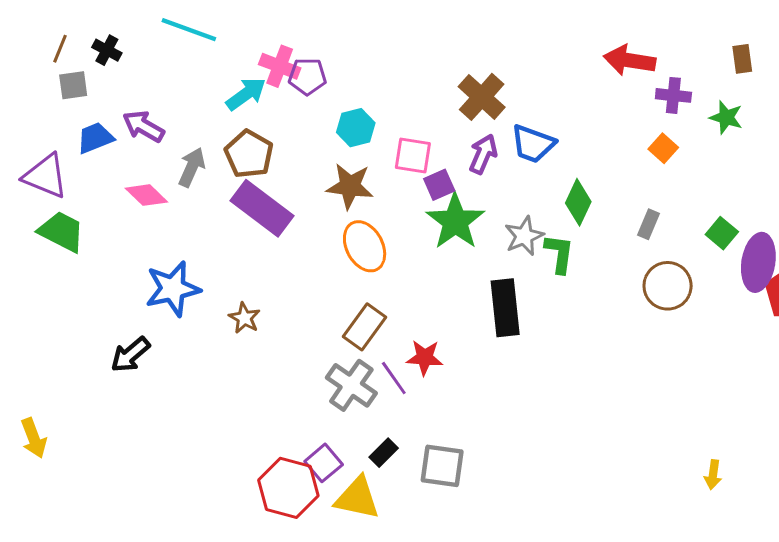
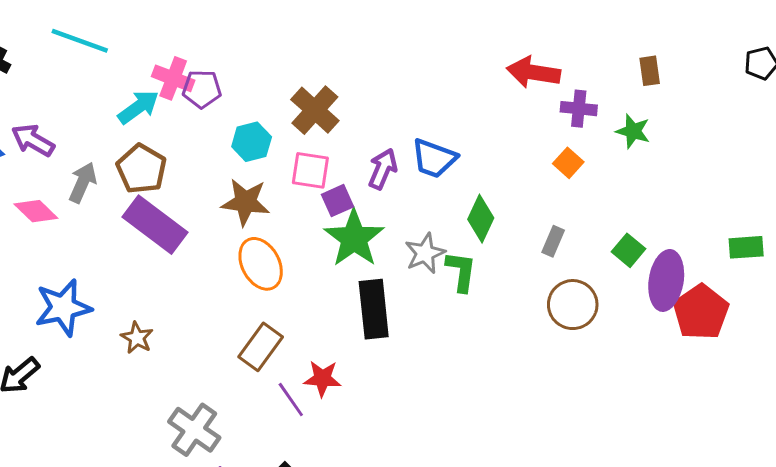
brown cross: (482, 97) -> (315, 110), moved
black rectangle: (505, 308) -> (374, 309), moved
gray cross: (351, 385) -> (194, 430), moved

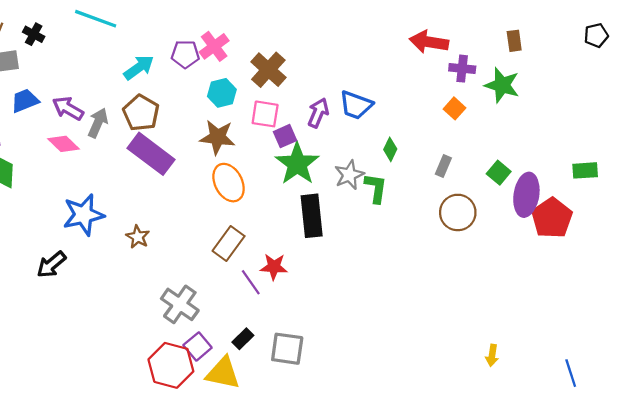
pink cross: (173, 78) -> (214, 46), moved, turned 32
green star: (633, 131) -> (502, 85), size x1.4
purple arrow: (33, 140) -> (68, 108), moved
green diamond: (481, 219) -> (390, 149), size x0.7

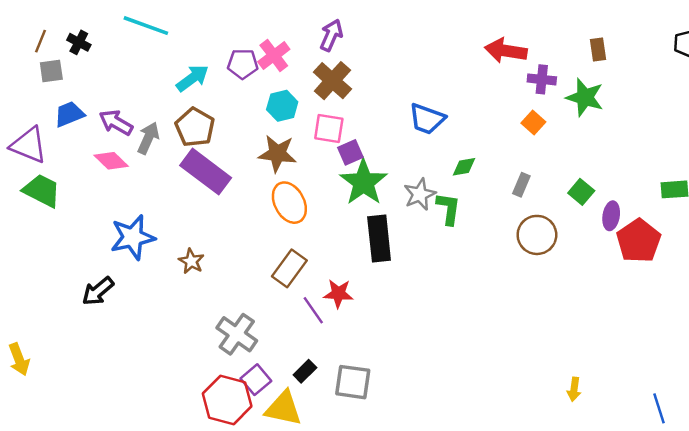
purple arrow: (318, 113) -> (331, 35), moved
green diamond: (390, 149) -> (464, 167), turned 55
purple ellipse: (526, 195) -> (611, 216), size x0.6

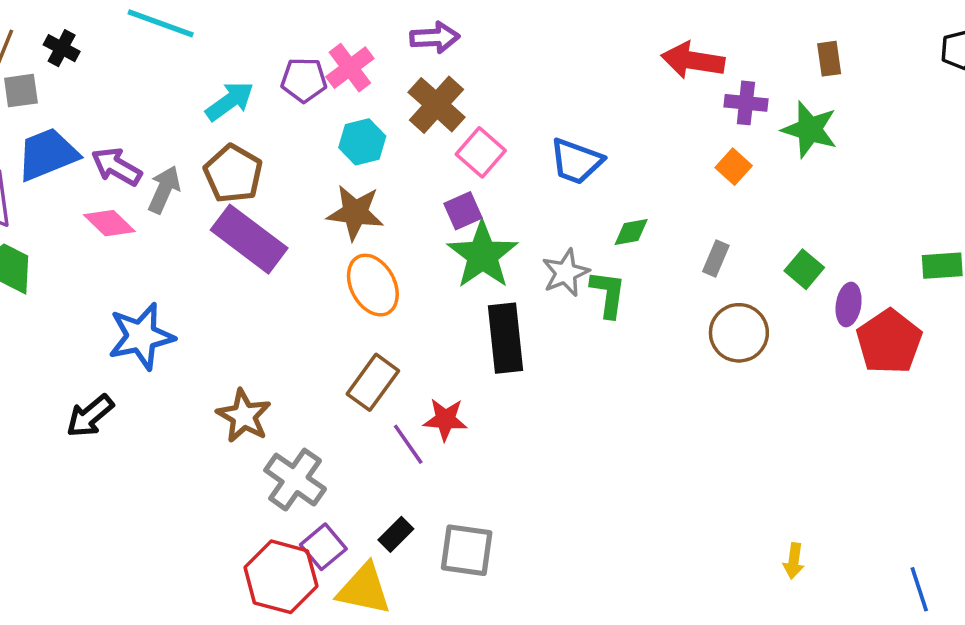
purple arrow: (331, 35) -> (435, 37), turned 64
blue trapezoid: (69, 114) -> (47, 154), size x1.4
pink square: (329, 128) -> (481, 152), moved, turned 32
brown star: (191, 261) -> (244, 416), moved, size x1.4

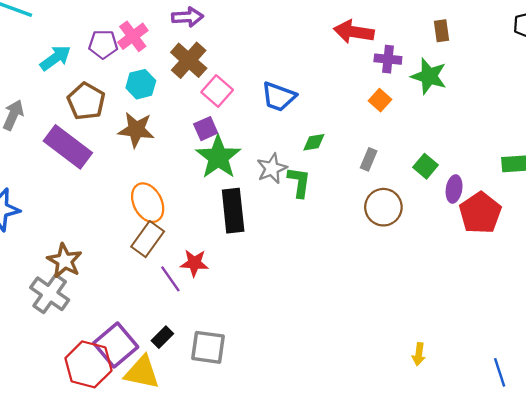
brown pentagon: (233, 174) -> (86, 101), moved
orange ellipse: (373, 285) -> (148, 203), moved
gray cross: (295, 480) -> (50, 294), moved
purple square: (323, 547) -> (116, 345), size x1.5

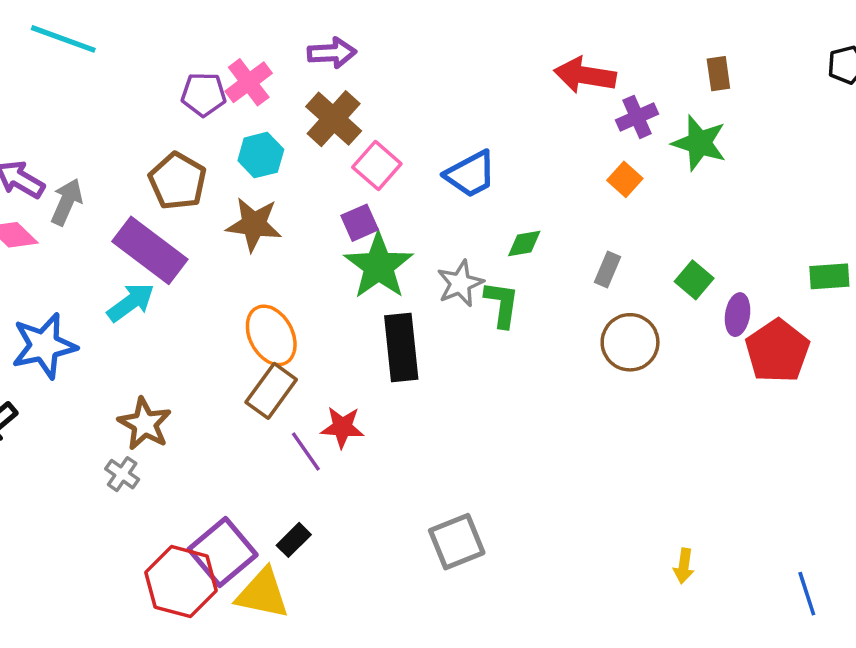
cyan arrow: (55, 58) -> (131, 302), moved
purple cross: (388, 59) -> (637, 117), turned -30
blue trapezoid: (279, 97) -> (471, 174), turned -48
gray cross: (50, 294) -> (122, 474), size x0.6
gray square: (208, 347) -> (457, 542), moved, turned -30

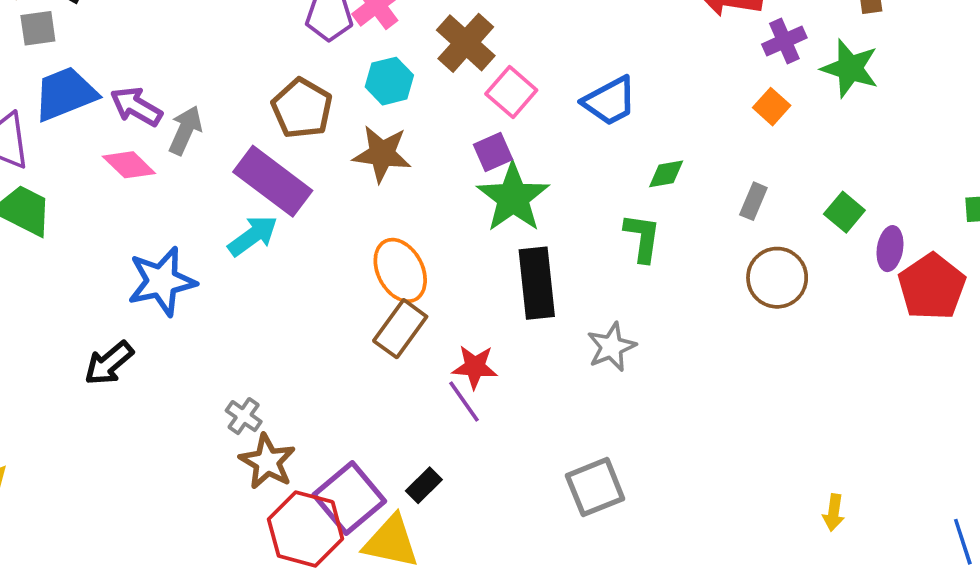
gray star: (460, 283) -> (611, 347), moved
brown star: (145, 424) -> (267, 462), moved
purple line: (306, 451) -> (464, 401), moved

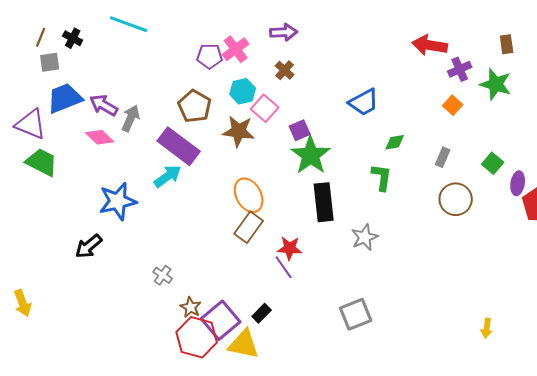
brown cross: (466, 43) -> (285, 70), size x0.6
pink square: (511, 92) -> (265, 108), moved
brown star: (267, 462) -> (191, 307), moved, size x0.7

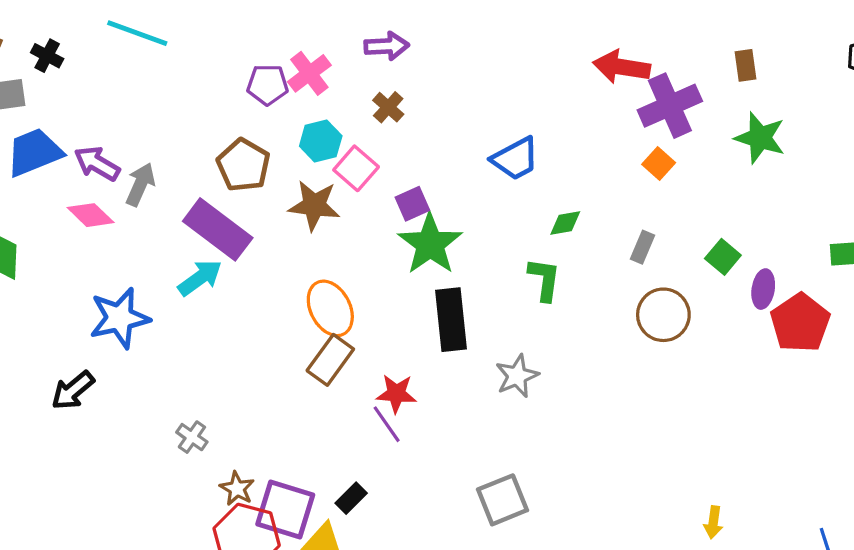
purple cross: (460, 69) -> (670, 106), size x1.6
green star: (496, 84) -> (760, 138), moved
purple square: (221, 320) -> (285, 509), turned -33

